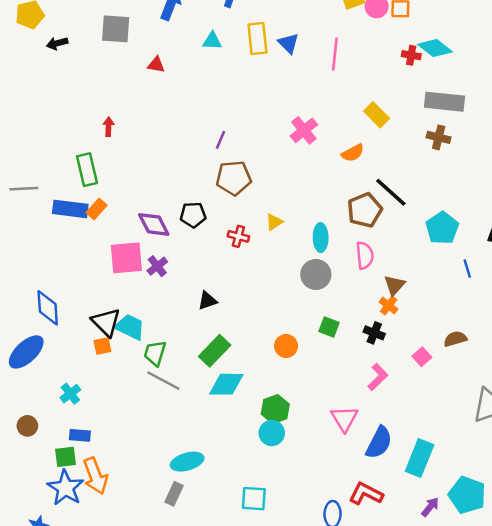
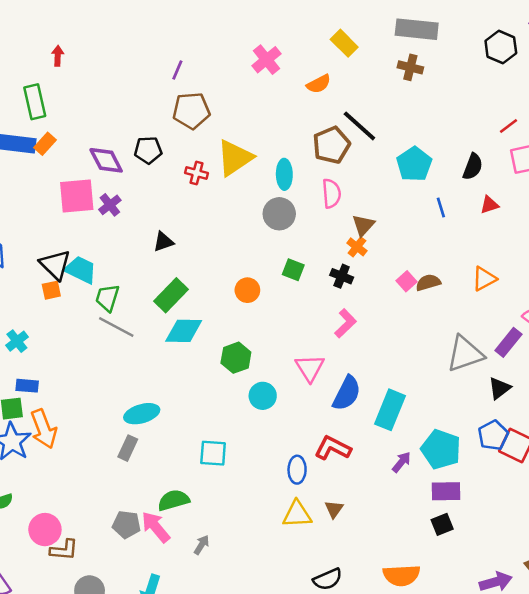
yellow triangle: (274, 222) -> (235, 158), size x2.0
pink square: (422, 357) -> (407, 281), moved
cyan circle: (272, 433) -> (263, 396), moved

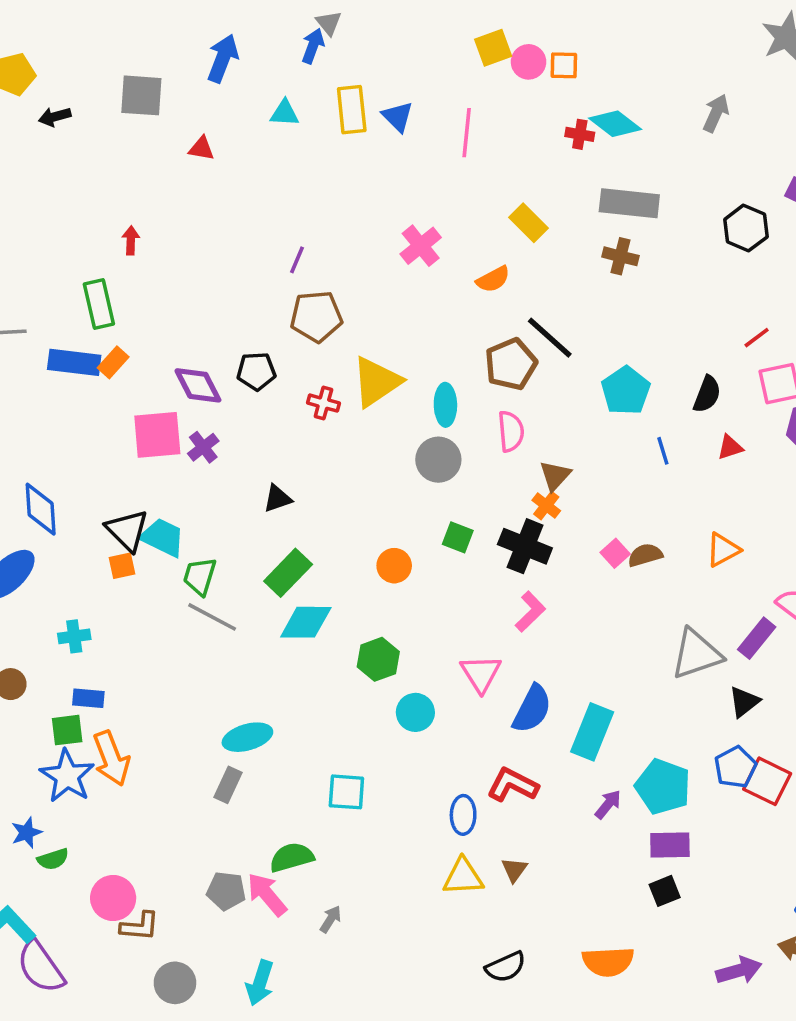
black cross: (342, 276) -> (525, 546), size x1.6
cyan cross: (17, 341) -> (74, 636), turned 30

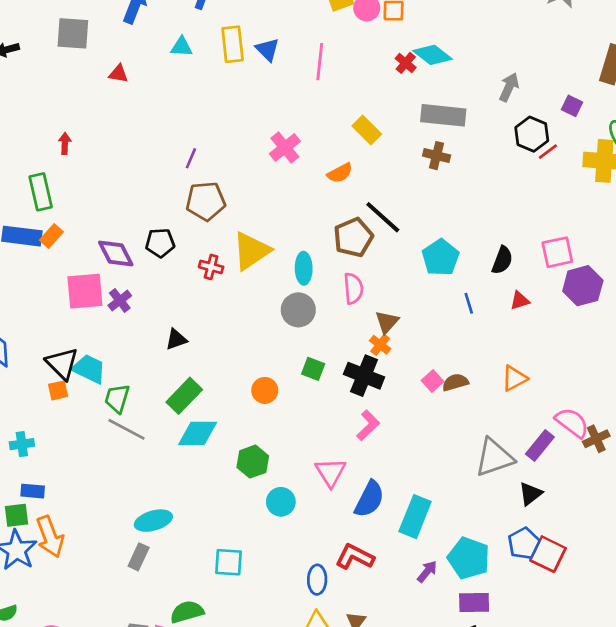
gray arrow: (716, 113) -> (509, 87), moved
red cross: (580, 134) -> (406, 63), turned 30
red line: (757, 338) -> (548, 152), moved

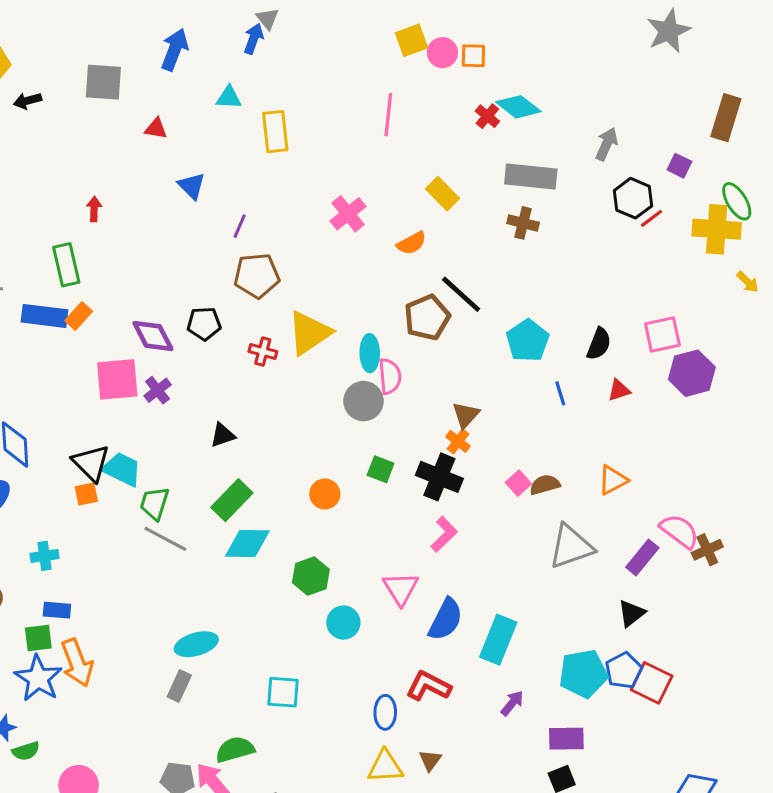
yellow rectangle: (233, 44) -> (275, 132), moved
blue triangle: (267, 50) -> (192, 186), moved
pink semicircle: (353, 288) -> (390, 376), moved
gray triangle: (494, 458) -> (571, 547), moved
cyan pentagon: (469, 558) -> (583, 674), moved, turned -30

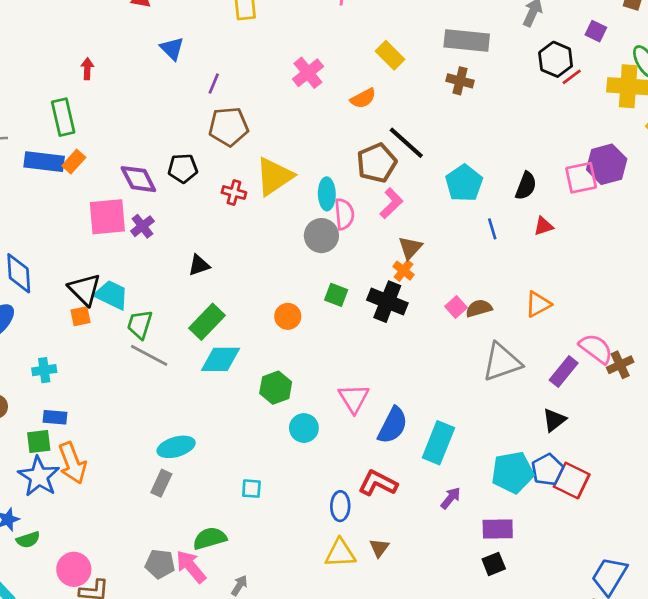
purple hexagon: (692, 373) -> (607, 164), moved
pink L-shape: (444, 534) -> (391, 203), moved
cyan square: (283, 692) -> (251, 489), size x0.7

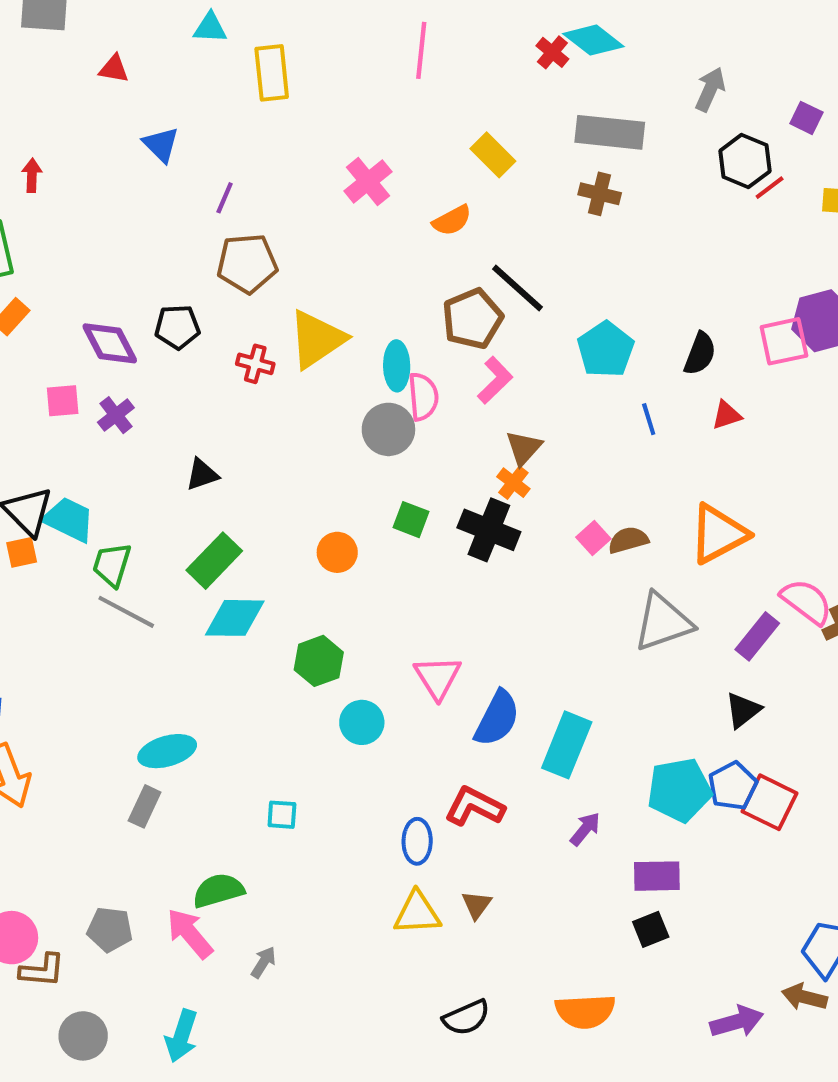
pink square: (107, 217) -> (63, 401), size x0.6
orange triangle: (538, 304) -> (718, 534), size x1.5
gray pentagon: (160, 564) -> (110, 929), moved

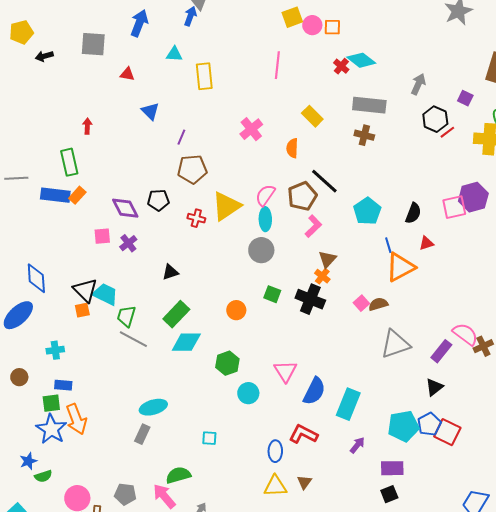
orange semicircle: (452, 220) -> (292, 148), turned 120
pink semicircle: (423, 397) -> (265, 195), moved, turned -140
orange triangle: (718, 534) -> (400, 267), moved

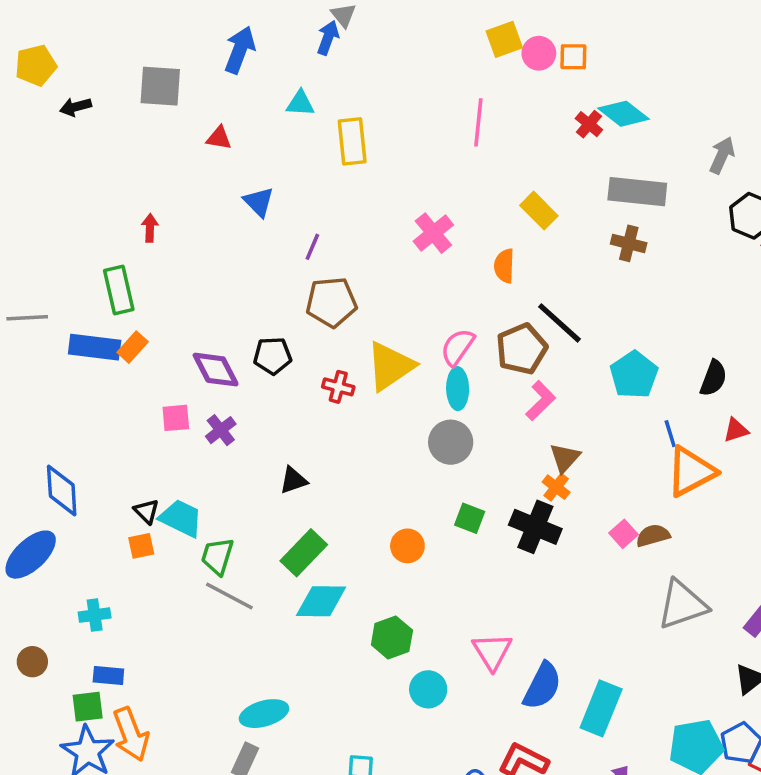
black triangle: (85, 290) -> (146, 511), size x0.6

